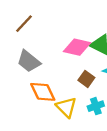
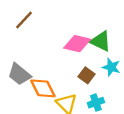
gray trapezoid: (29, 61) -> (19, 74), moved

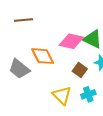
brown line: (24, 20) -> (24, 20), turned 42
orange diamond: (43, 88) -> (43, 56), moved

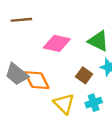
pink diamond: (71, 41) -> (57, 43), moved
orange diamond: (43, 56) -> (37, 80), moved

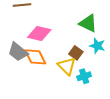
pink diamond: (57, 43) -> (39, 33), moved
yellow triangle: (64, 104) -> (67, 66), moved

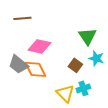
green triangle: (88, 23) -> (87, 36), turned 30
yellow triangle: (67, 66) -> (65, 93), moved

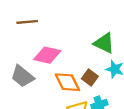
green triangle: (87, 36) -> (104, 43), turned -30
orange diamond: (35, 69) -> (67, 82), moved

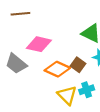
orange diamond: (67, 82) -> (57, 69), turned -40

